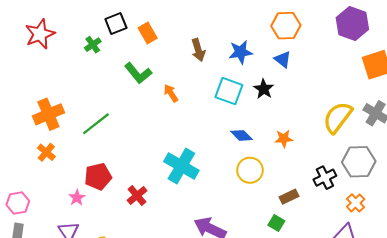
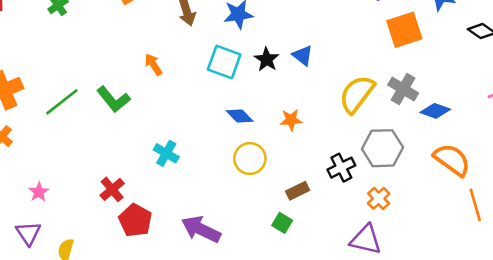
blue triangle: (283, 59) -> (303, 56), moved
green L-shape: (138, 73) -> (113, 99), moved
cyan cross: (181, 166) -> (166, 153), size x0.6
red pentagon: (98, 177) -> (135, 220), moved, turned -30

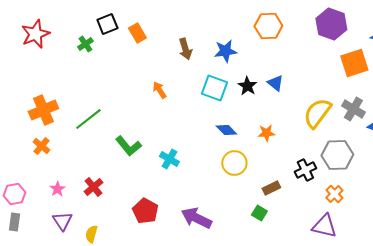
green L-shape: (113, 99) -> (128, 146), moved
red cross: (112, 189) -> (93, 187), moved
pink star: (39, 192) -> (57, 189), moved

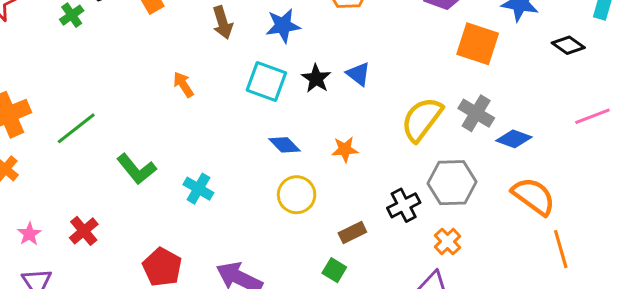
orange square: (354, 63) -> (478, 44), turned 36

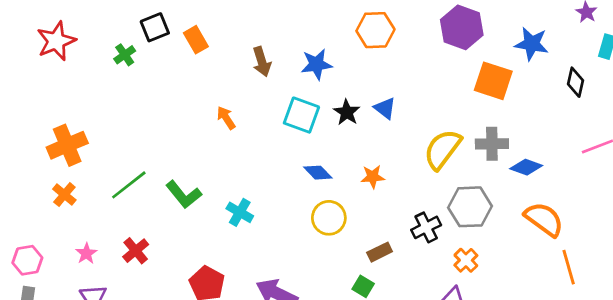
black diamond: (568, 45) -> (575, 82), turned 68
gray cross: (476, 113) -> (492, 144), turned -32
green line: (76, 128) -> (129, 185), moved

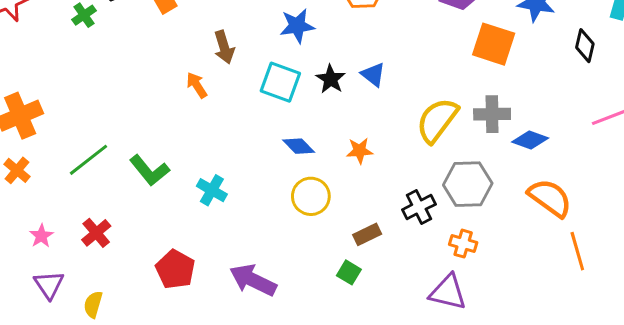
brown arrow: (262, 62) -> (224, 47), moved
orange cross: (466, 260) -> (463, 244), turned -30

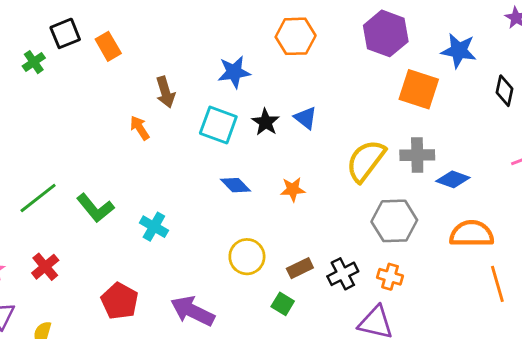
yellow circle: (311, 196) -> (247, 257), moved
orange semicircle: (550, 198) -> (472, 234), turned -36
black cross: (419, 207) -> (343, 274), moved

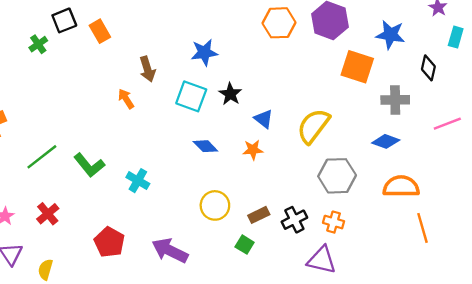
orange hexagon: (296, 36) -> (279, 23), moved
blue triangle: (306, 118) -> (264, 119), moved
gray cross: (417, 155) -> (395, 100), moved

